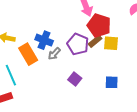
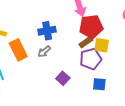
red pentagon: (99, 25) -> (91, 27), turned -30
blue cross: (44, 40) -> (47, 31), moved, turned -36
purple pentagon: (78, 44) -> (91, 59), moved, turned 30

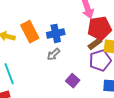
orange rectangle: (18, 50) -> (30, 32), moved

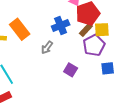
blue cross: (56, 33) -> (61, 25), moved

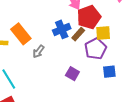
brown rectangle: (86, 30) -> (78, 34), moved
gray arrow: (47, 47) -> (38, 51), moved

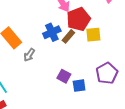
purple pentagon: (95, 49) -> (107, 73), moved
blue square: (109, 72) -> (79, 86), moved

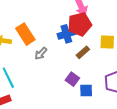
red pentagon: (79, 19) -> (80, 24), moved
brown rectangle: (68, 36) -> (83, 52), moved

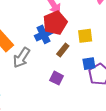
gray arrow: (41, 53) -> (21, 58), size x1.5
blue square: (86, 90) -> (89, 64), moved

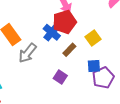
blue cross: (44, 34) -> (52, 32), turned -30
yellow square: (85, 36) -> (93, 38), turned -35

